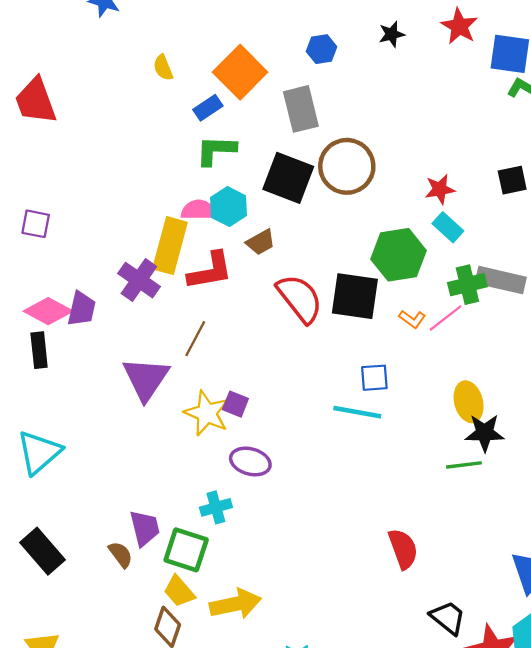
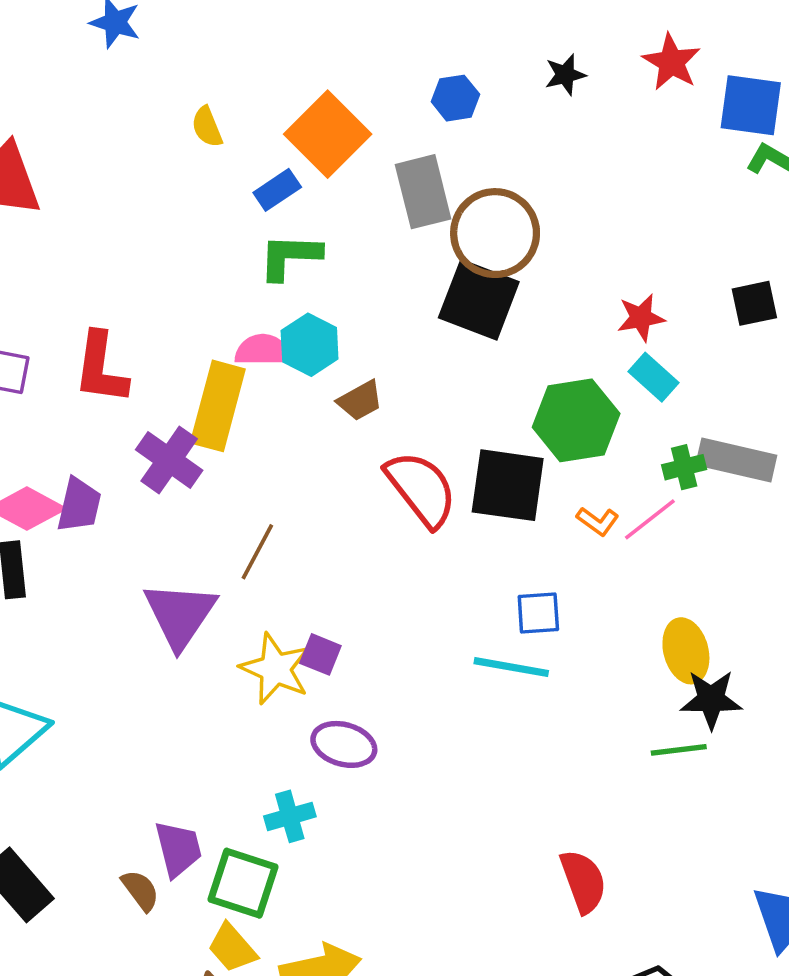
brown circle: (347, 166) -> (495, 233), moved
black square: (288, 178) -> (479, 300), moved
red L-shape: (210, 271) -> (101, 368), moved, turned 108
green cross: (467, 285) -> (684, 467), size x0.7

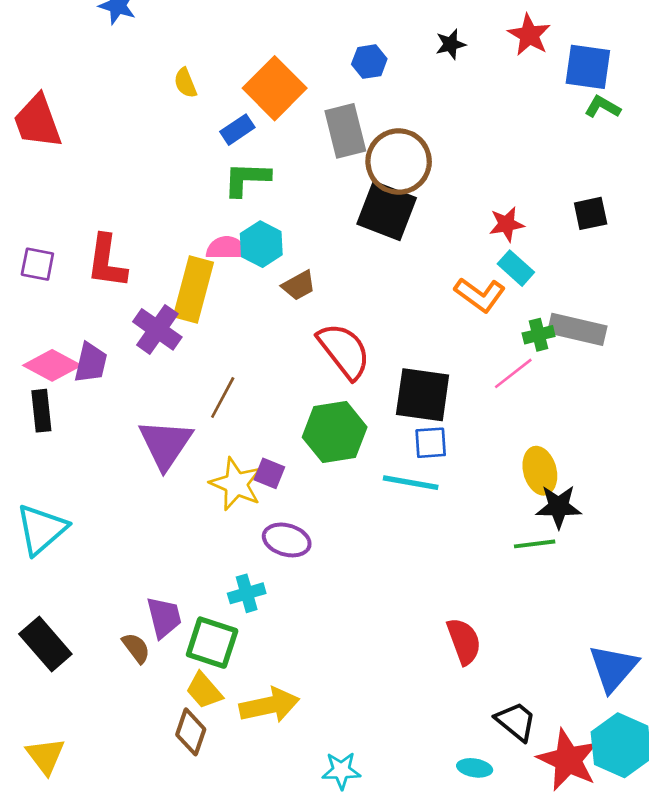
green hexagon: (576, 420) -> (335, 432), moved
black square: (508, 485) -> (423, 395), moved
orange L-shape: (598, 521) -> (480, 295), moved, size x1.6

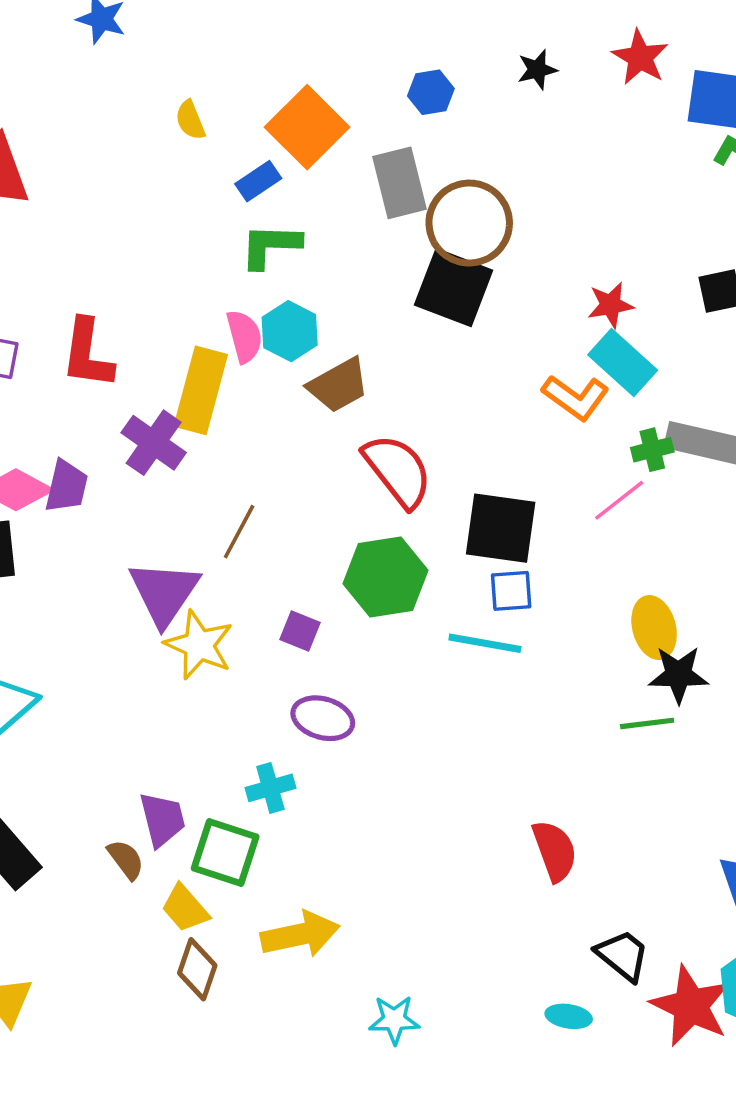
pink semicircle: (227, 248) -> (244, 336), turned 75
cyan rectangle: (516, 268) -> (623, 362), size x1.4
brown trapezoid: (299, 285) -> (338, 385), size x1.4
yellow star: (236, 484) -> (199, 645), moved
yellow trapezoid: (204, 691) -> (185, 908), moved

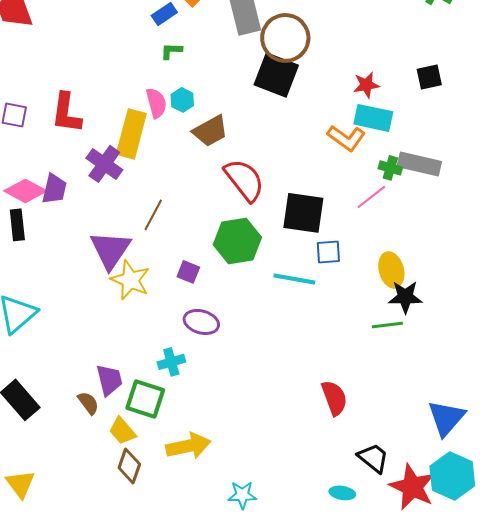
green L-shape: (270, 246) -> (171, 51), size x0.6
cyan hexagon: (290, 331) -> (182, 100), size x0.7
cyan rectangle: (623, 362) -> (373, 118), turned -30
green cross: (652, 450) -> (390, 168), turned 30
blue square: (511, 591) -> (328, 252), moved

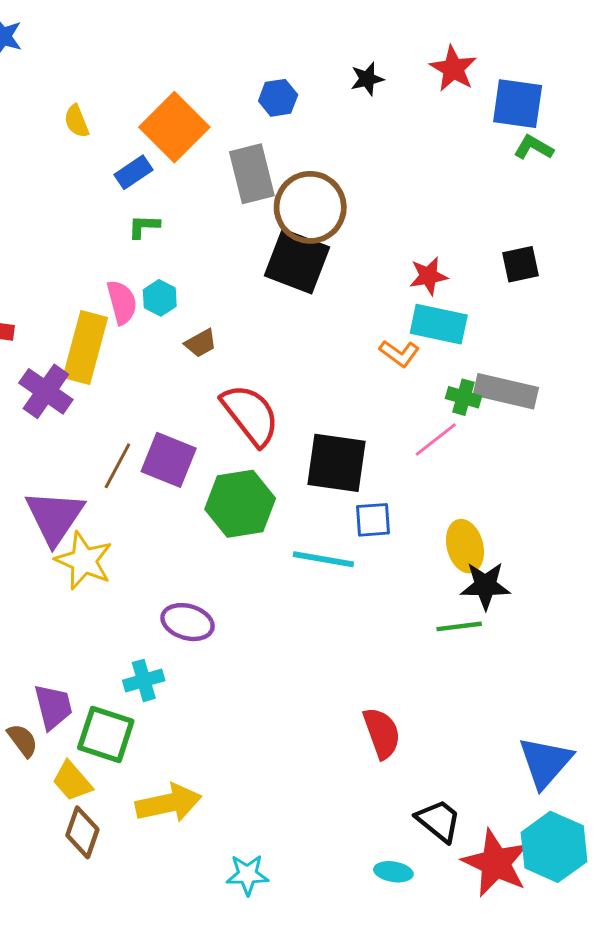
brown trapezoid: (210, 131) -> (201, 343), size x0.6
orange L-shape: (346, 138) -> (399, 353), size x0.7
purple square: (188, 272) -> (169, 460), moved, size x1.6

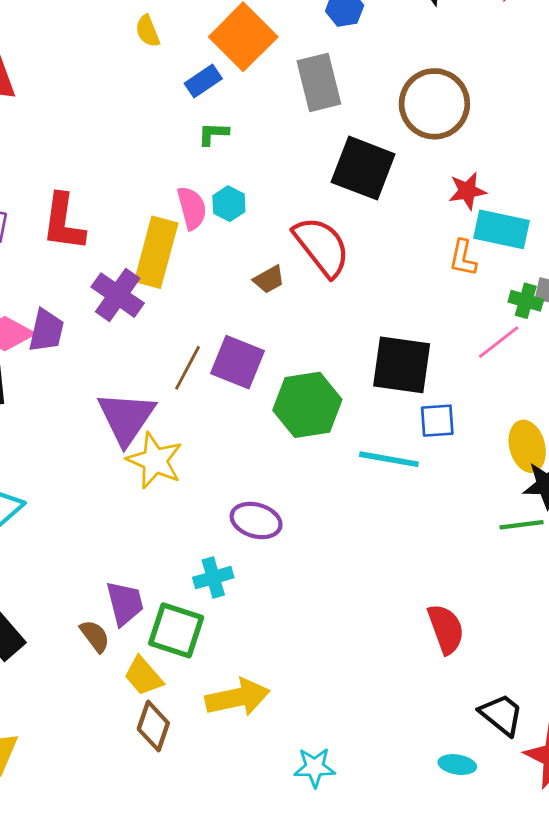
brown circle: (310, 207) -> (434, 104), moved
red star: (428, 276) -> (467, 191), moved
brown trapezoid: (201, 343) -> (269, 279), moved
orange L-shape: (399, 353) -> (463, 258), turned 66
red semicircle: (250, 415) -> (322, 247), moved

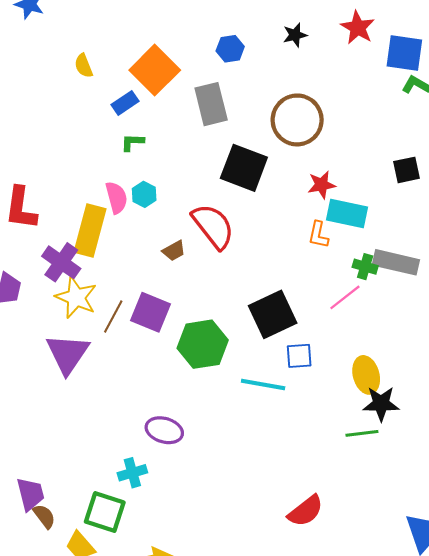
black square: (402, 365) -> (273, 314), turned -33
yellow star: (155, 461) -> (76, 297), moved
purple trapezoid: (125, 603) -> (30, 494), moved
red semicircle: (446, 629) -> (306, 511), turned 72

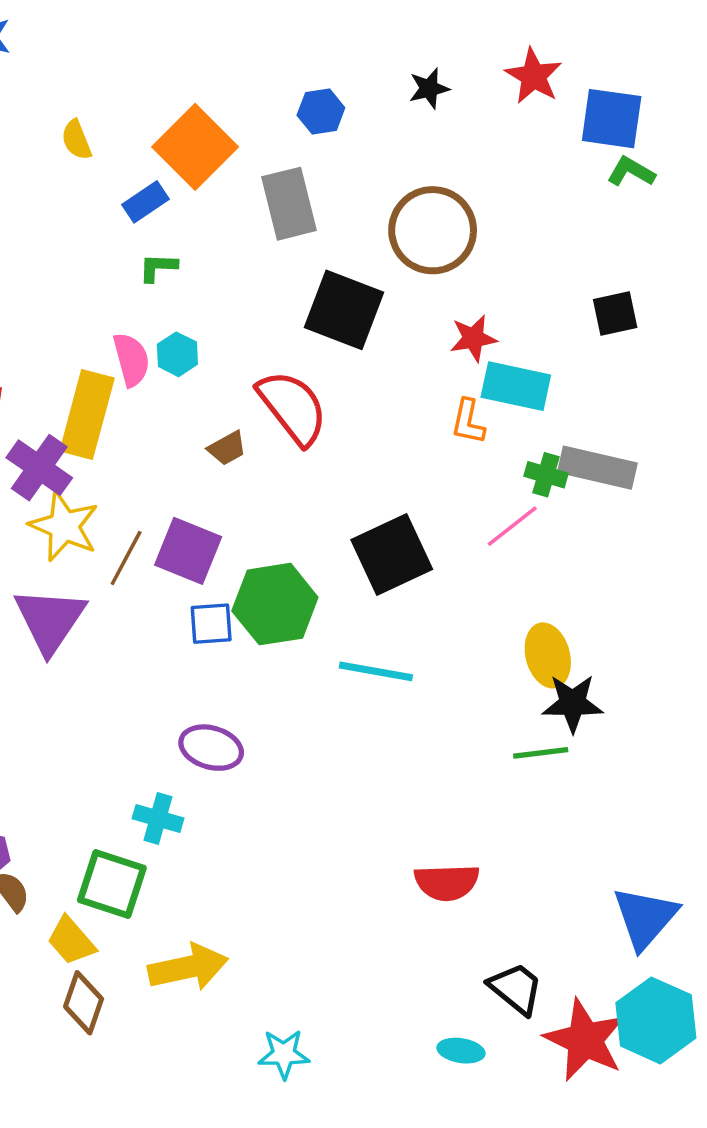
blue square: (299, 356) -> (211, 624), moved
cyan cross: (132, 473) -> (158, 818), turned 32
red semicircle: (306, 511) -> (447, 882), turned 36

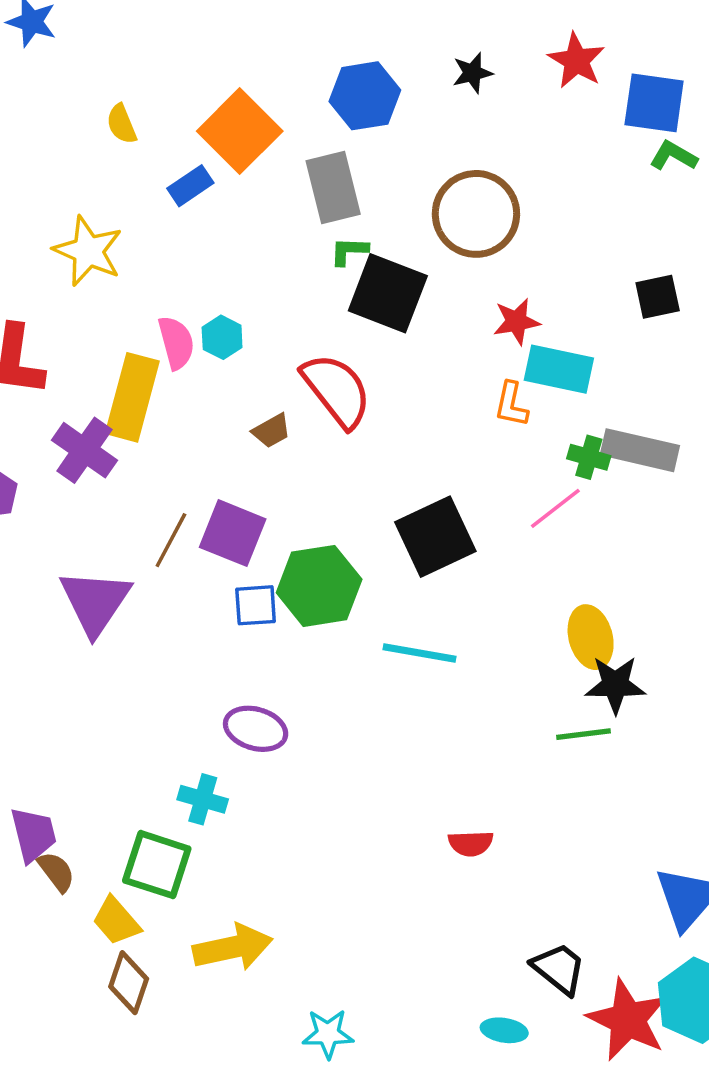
blue hexagon: (321, 112) -> (365, 96), size x1.5
green L-shape: (158, 267) -> (349, 251), moved
yellow star: (64, 526) -> (88, 251), moved
red semicircle: (447, 882) -> (471, 843), moved, size x0.7

